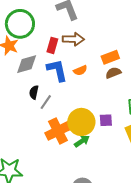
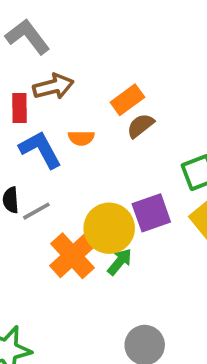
orange semicircle: (80, 70) -> (81, 138), turned 40
gray line: (46, 102) -> (36, 211), turned 42
purple square: (106, 120) -> (151, 213), size x1.5

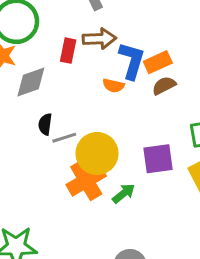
blue L-shape: (40, 149) -> (132, 61), moved, turned 33
yellow circle: (109, 228) -> (97, 153), moved

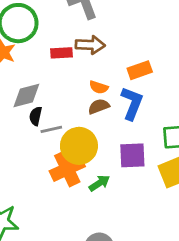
red rectangle: (68, 51) -> (62, 53), turned 70
blue L-shape: (132, 61) -> (132, 103), moved
gray diamond: (31, 82) -> (26, 95), moved
brown semicircle: (164, 86) -> (99, 106), moved

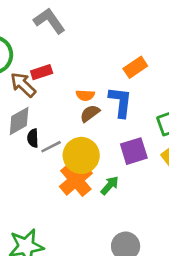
brown arrow: (90, 45) -> (23, 85), moved, turned -124
orange rectangle: (140, 70) -> (135, 67), moved

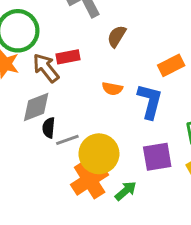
brown semicircle: (90, 113) -> (117, 36), moved, turned -30

